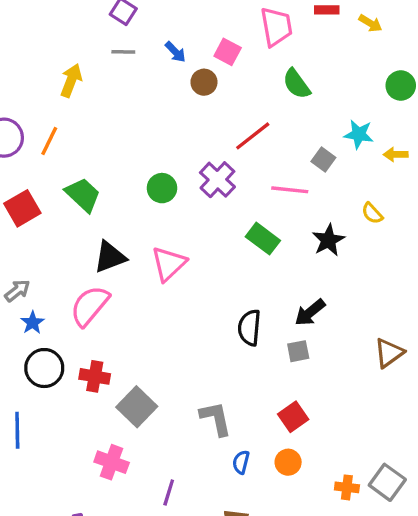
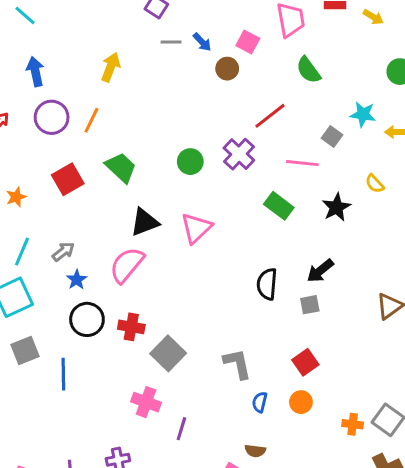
gray line: (123, 52) -> (171, 42), moved
purple line: (169, 492) -> (181, 429), moved

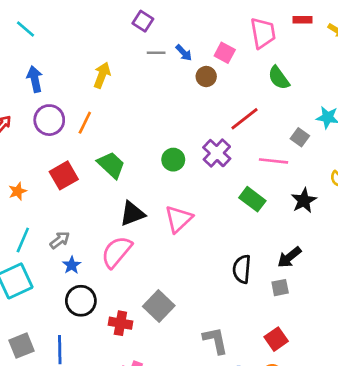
red cross: (131, 327) -> (120, 323), moved
gray square: (25, 350) -> (22, 346), moved
gray square: (168, 353) -> (159, 306), moved

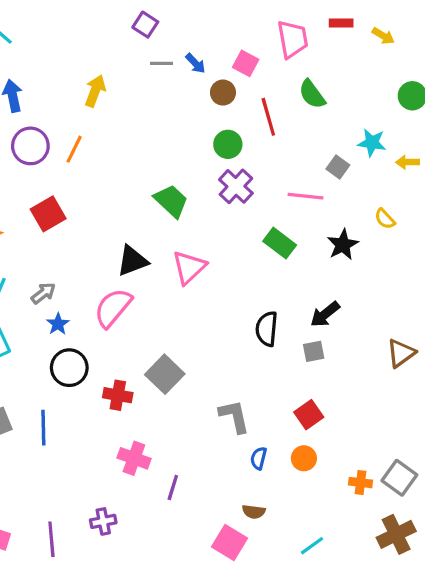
red line: (244, 119) -> (268, 117), moved, turned -68
green circle: (173, 160) -> (228, 144), moved
green trapezoid: (111, 165) -> (171, 201), moved

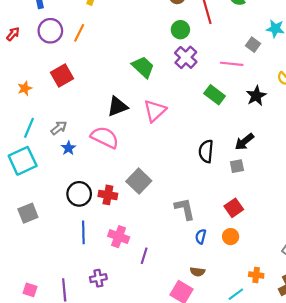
pink semicircle: (113, 308) -> (105, 137), turned 76
black circle: (69, 368) -> (79, 194), moved
blue line: (43, 428) -> (83, 232), moved
orange cross: (361, 483) -> (256, 275), moved

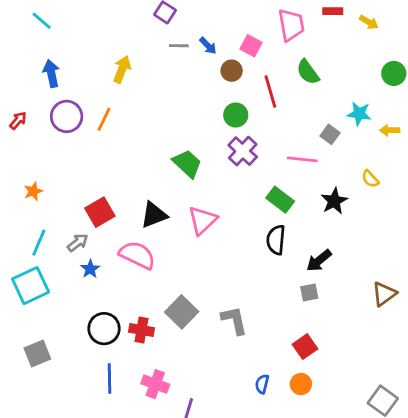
red square: (62, 76) -> (100, 212), moved
black semicircle: (206, 151) -> (276, 240), moved
gray L-shape: (185, 209) -> (234, 320), moved

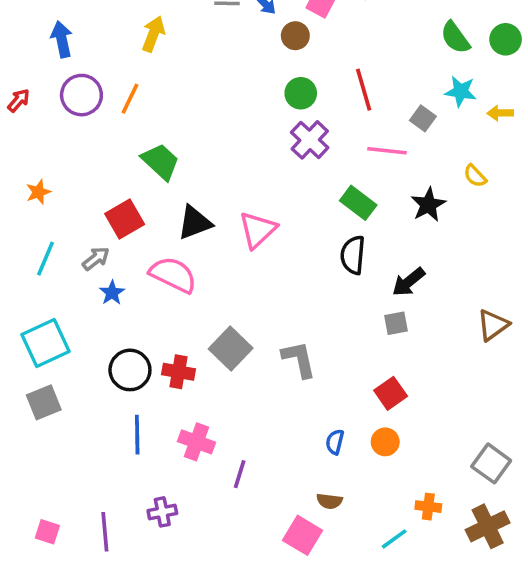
green semicircle: (308, 72) -> (455, 38), moved
red line: (270, 91) -> (364, 90), moved
green trapezoid: (187, 164) -> (161, 162), moved
cyan square: (31, 286) -> (46, 343), moved

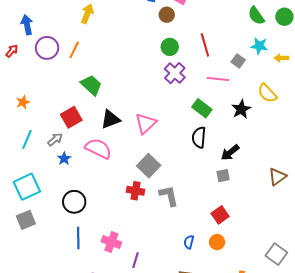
blue arrow: (62, 39) -> (27, 25), moved
yellow semicircle: (475, 176) -> (267, 93), size x1.5
gray square: (231, 348) -> (149, 166), moved
red cross: (179, 372) -> (136, 191), moved

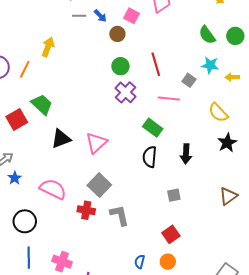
yellow arrow: (87, 14) -> (48, 47), moved
black star: (241, 109) -> (227, 143), moved
red square: (71, 117) -> (17, 120), moved
pink semicircle: (98, 148) -> (53, 189), moved
black arrow: (230, 153) -> (186, 154), moved, turned -48

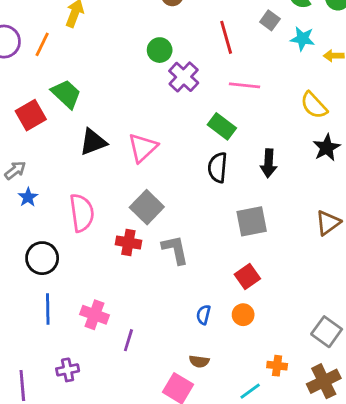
green circle: (120, 66) -> (160, 50), moved
gray square: (189, 80) -> (270, 20), moved
pink semicircle: (53, 189) -> (82, 213), turned 56
gray square: (174, 195) -> (252, 221), size x1.6

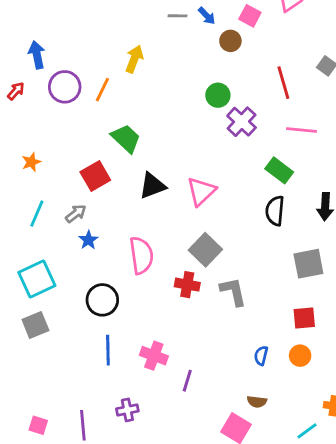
red square: (31, 115) -> (95, 176), moved
red square: (247, 276) -> (304, 318), turned 30

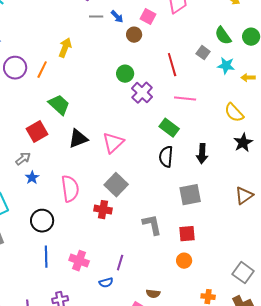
gray L-shape: (233, 292) -> (152, 225), moved
blue semicircle: (261, 356) -> (106, 283), moved, turned -120
purple line: (187, 381) -> (120, 263), moved

